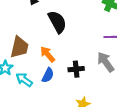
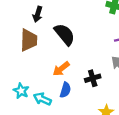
brown trapezoid: (19, 47) -> (29, 40), moved
orange arrow: (48, 54) -> (61, 69), turned -77

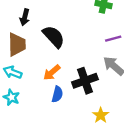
black cross: (93, 78) -> (85, 81), size x1.5
cyan arrow: (42, 99) -> (13, 72), moved

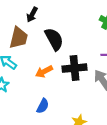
black cross: (85, 81) -> (75, 68), moved
blue semicircle: (57, 94) -> (43, 106), moved

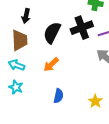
black semicircle: (54, 39) -> (52, 33), turned -110
black cross: (75, 68) -> (82, 28), moved

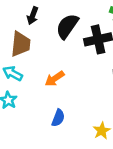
black semicircle: (52, 33) -> (67, 26), moved

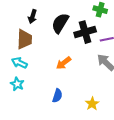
orange arrow: (55, 79) -> (64, 63), moved

